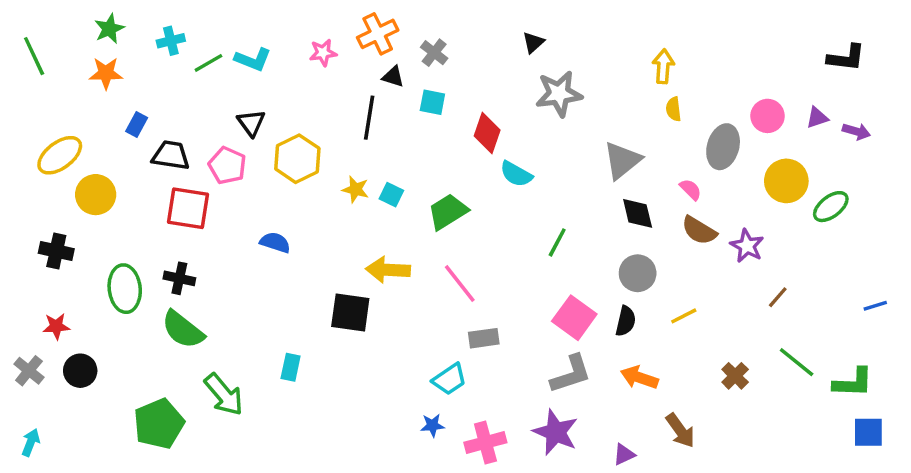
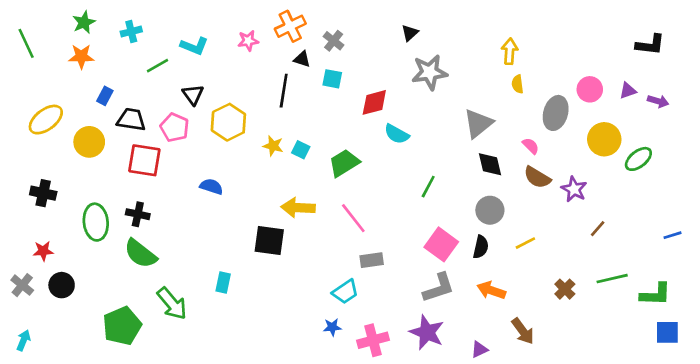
green line: (208, 63) -> (158, 66), moved
red diamond: (487, 133) -> (374, 102), turned 56
yellow circle: (96, 195) -> (89, 142), moved
green line: (797, 362) -> (612, 279), turned -52

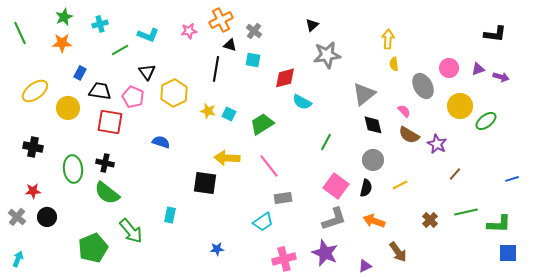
gray ellipse: (556, 113) -> (423, 86), turned -45
blue star: (332, 327) -> (217, 249), moved

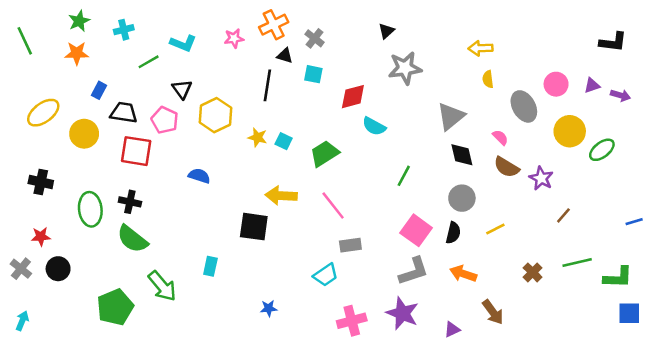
yellow arrow: (388, 39) -> (481, 48), turned -96

